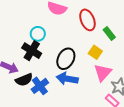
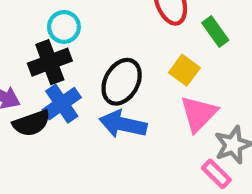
black cross: (32, 51) -> (50, 62), turned 36
blue cross: (40, 86) -> (62, 104), moved

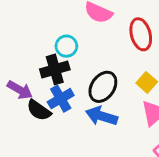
black semicircle: (31, 123) -> (39, 110), turned 50

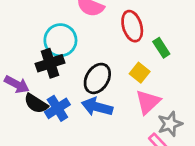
cyan circle: (66, 46) -> (60, 40), size x1.5
blue cross: (61, 99) -> (57, 108), moved

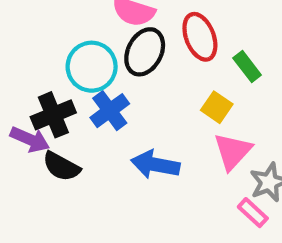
black cross: (50, 63) -> (53, 115), moved
black ellipse: (97, 78) -> (145, 52), moved
blue cross: (57, 108) -> (110, 111), moved

